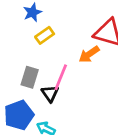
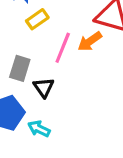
pink line: (61, 77) -> (63, 48), moved

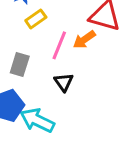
black triangle: (44, 87) -> (64, 82), moved
cyan arrow: (39, 129) -> (37, 120), size x1.6

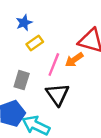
black triangle: (64, 82) -> (57, 94), size x1.5

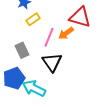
gray rectangle: (22, 80) -> (22, 50), turned -42

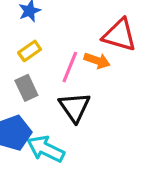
yellow rectangle: (33, 19) -> (30, 51), moved
orange arrow: (66, 33) -> (97, 61), turned -126

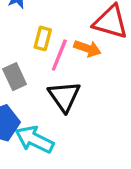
yellow rectangle: (30, 51) -> (43, 38), moved, turned -40

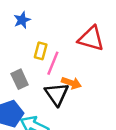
orange arrow: (87, 48) -> (71, 83), moved

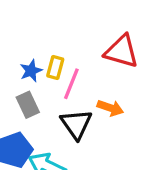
blue star: (22, 20) -> (31, 71), moved
orange arrow: (71, 83) -> (110, 108), moved

